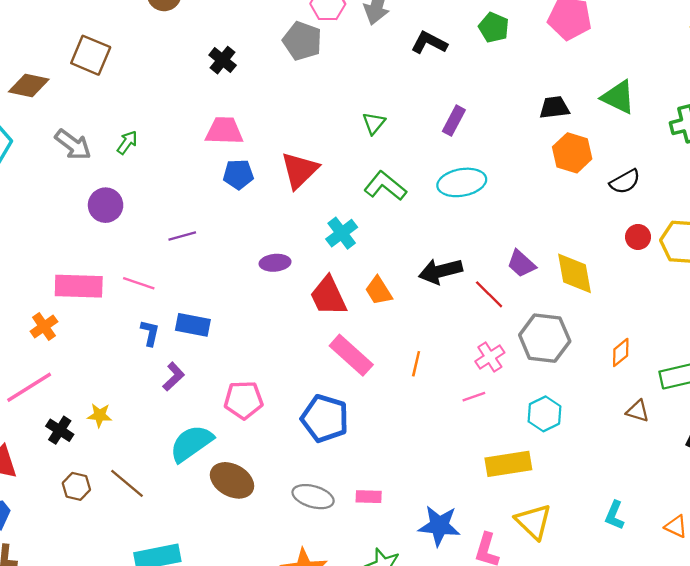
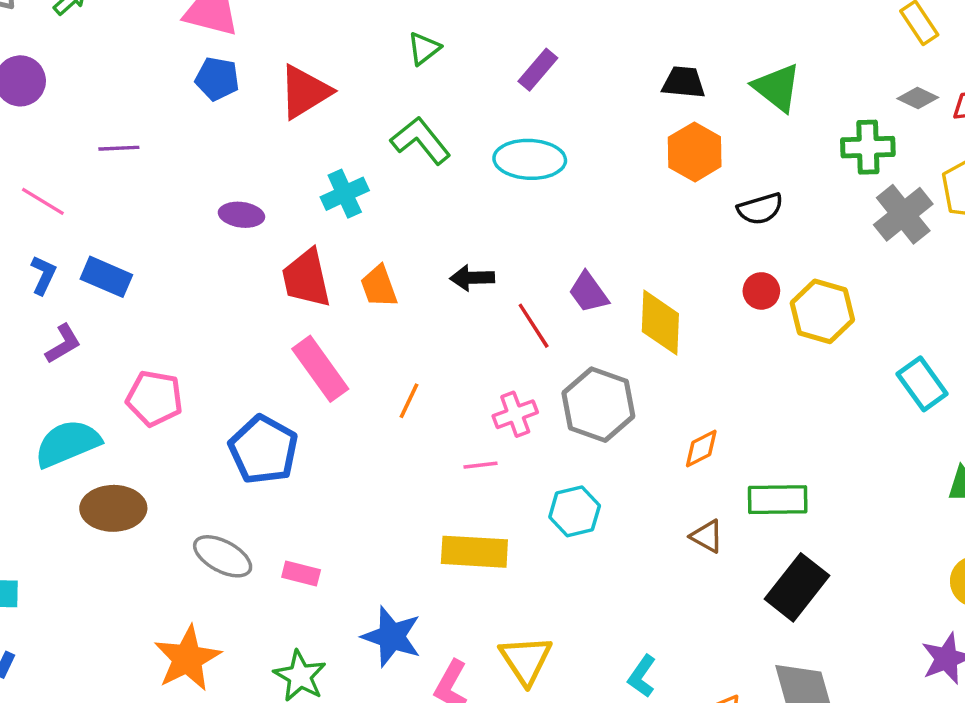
black arrow: (440, 271) -> (472, 278), size x0.7
yellow rectangle: (508, 464) -> (474, 552), moved
brown ellipse: (232, 480) -> (113, 508), turned -42

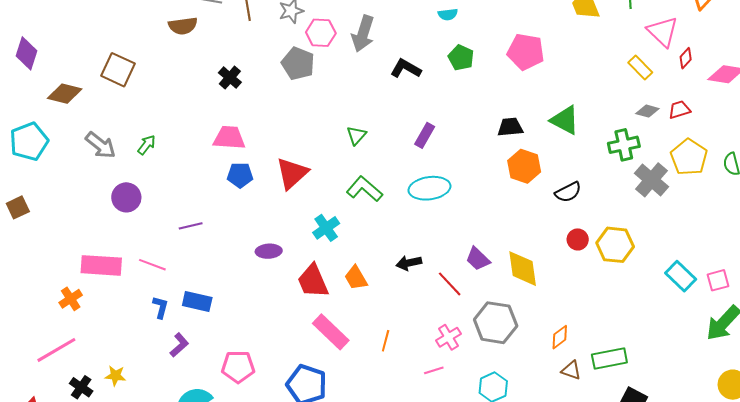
brown triangle: (707, 536) -> (571, 370), moved

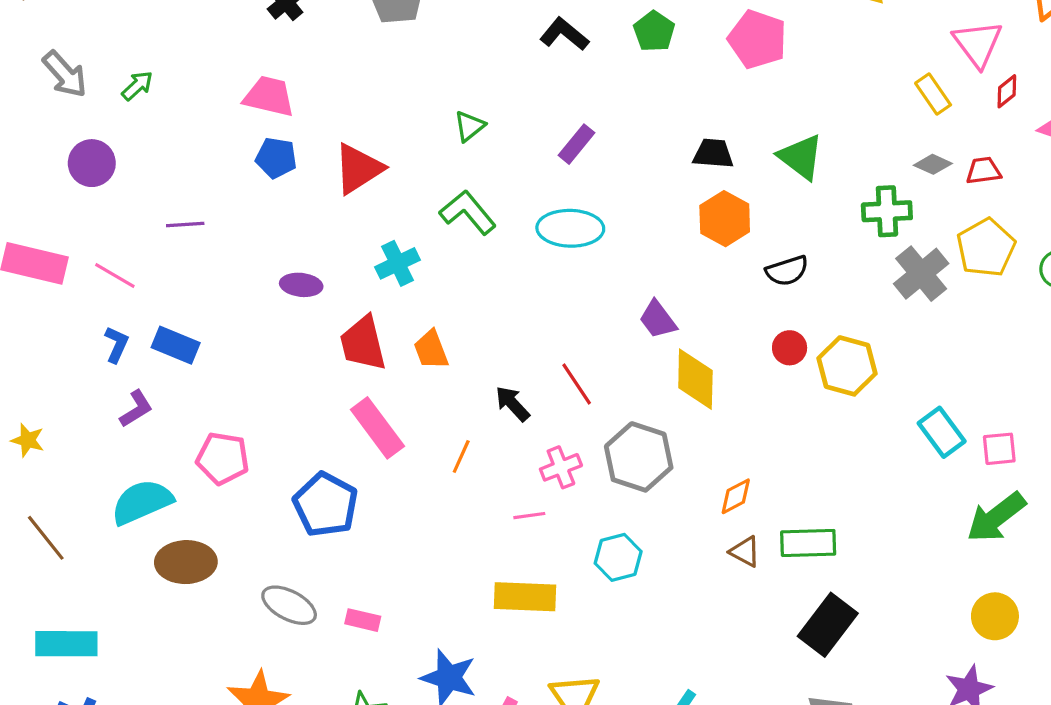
purple trapezoid: (478, 259) -> (658, 320), moved
black arrow: (409, 263) -> (512, 404), moved, turned 50

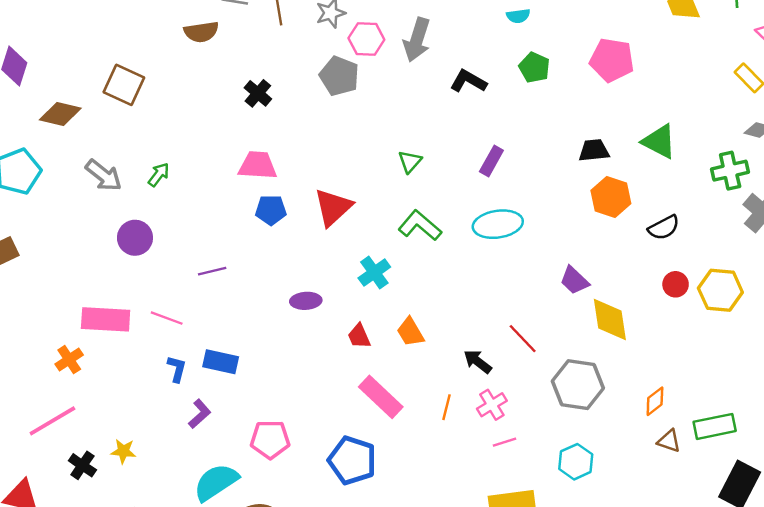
red trapezoid: (363, 343) -> (359, 336), size x0.6
pink cross: (561, 467) -> (492, 405), moved

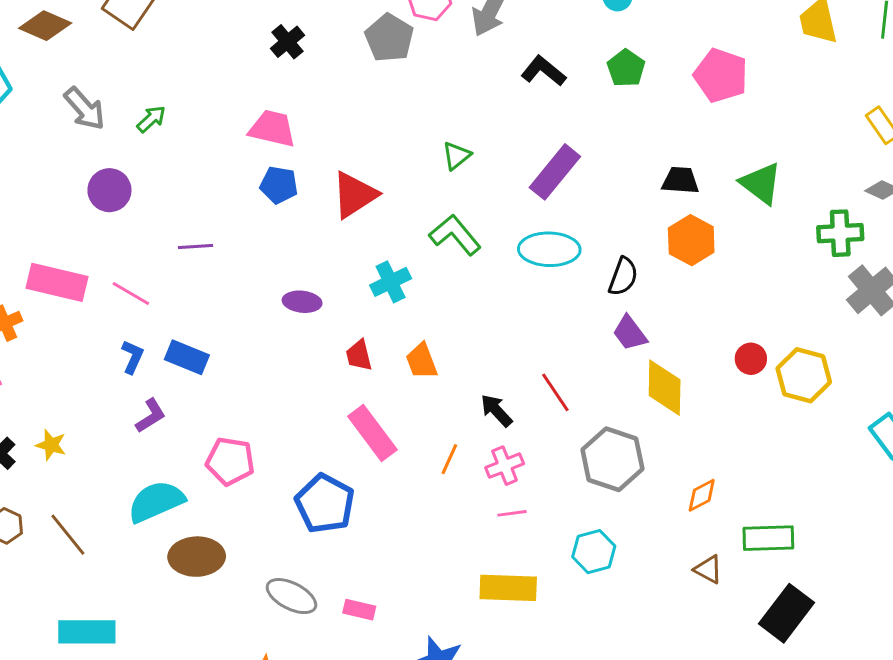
purple rectangle: (491, 161) -> (555, 172), size x1.5
black semicircle: (664, 228) -> (623, 277), moved, turned -52
brown triangle: (669, 441) -> (708, 569), moved

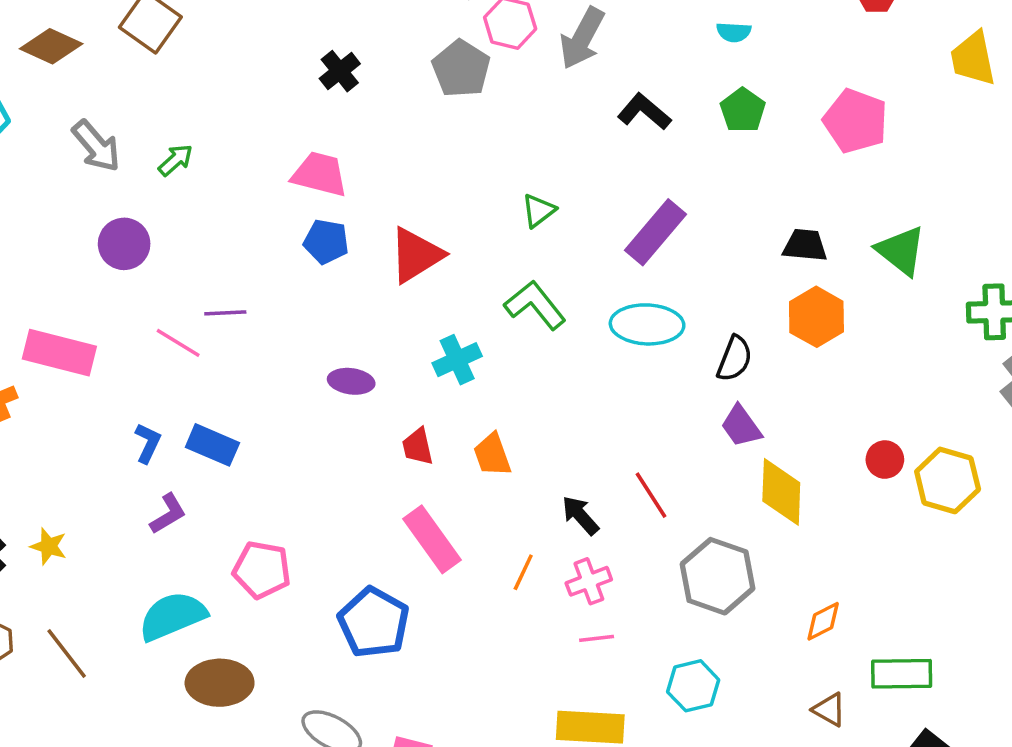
pink line: (131, 293) -> (178, 343), moved

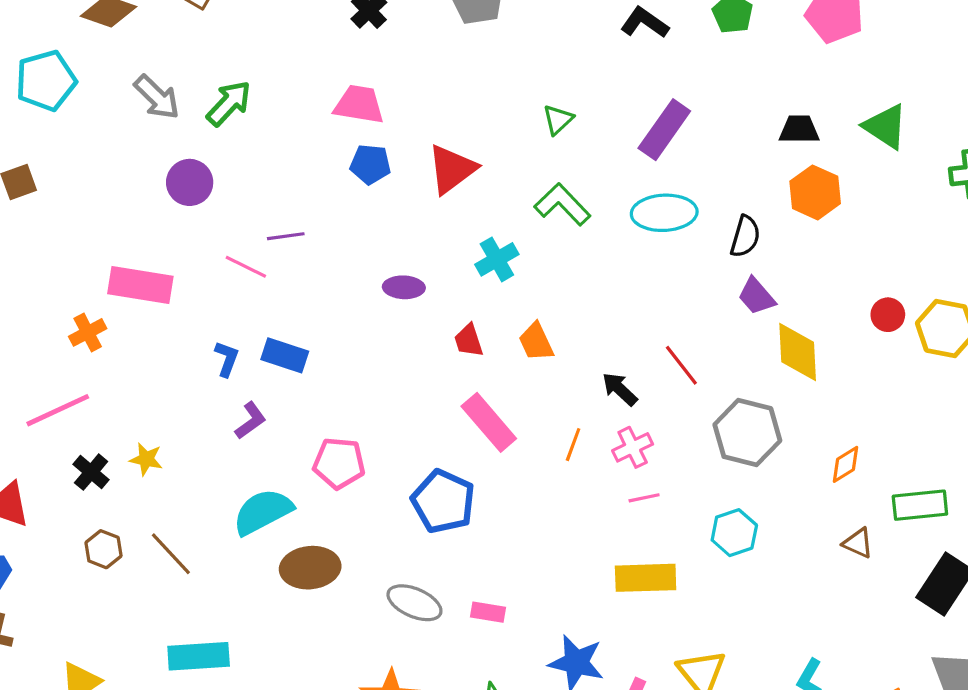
green arrow: (175, 160) -> (229, 103), size x1.5

